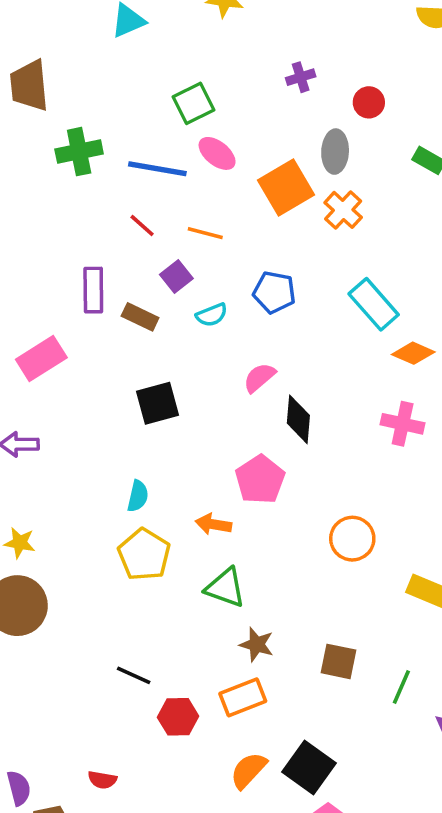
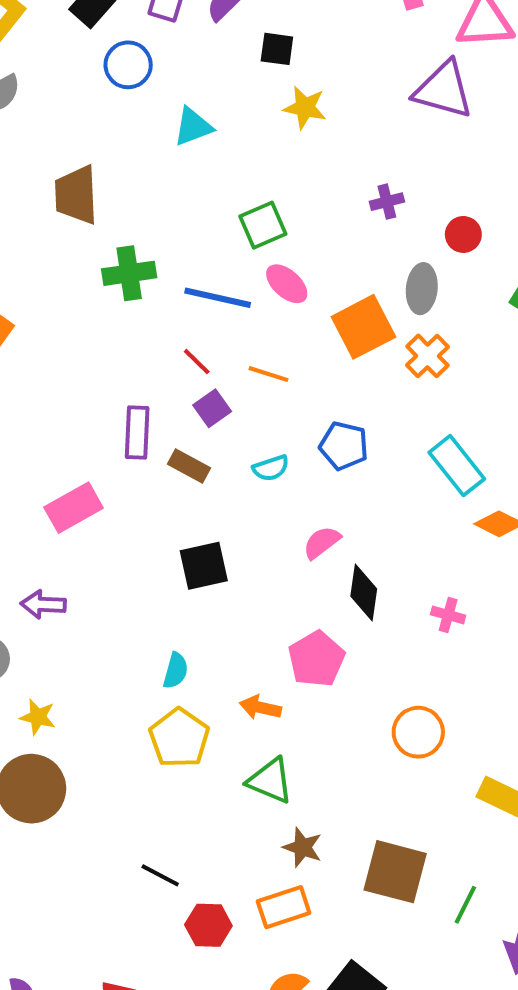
purple square: (176, 276) -> (212, 408), moved
pink cross: (403, 424) -> (448, 615), moved, size x0.7
brown square: (338, 661) -> (395, 872), size x1.5

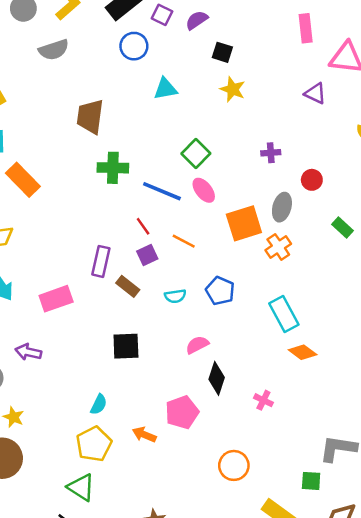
purple triangle: (443, 90) -> (315, 93), size x0.6
green square: (263, 225) -> (196, 154), turned -32
green triangle: (270, 781) -> (81, 487), moved

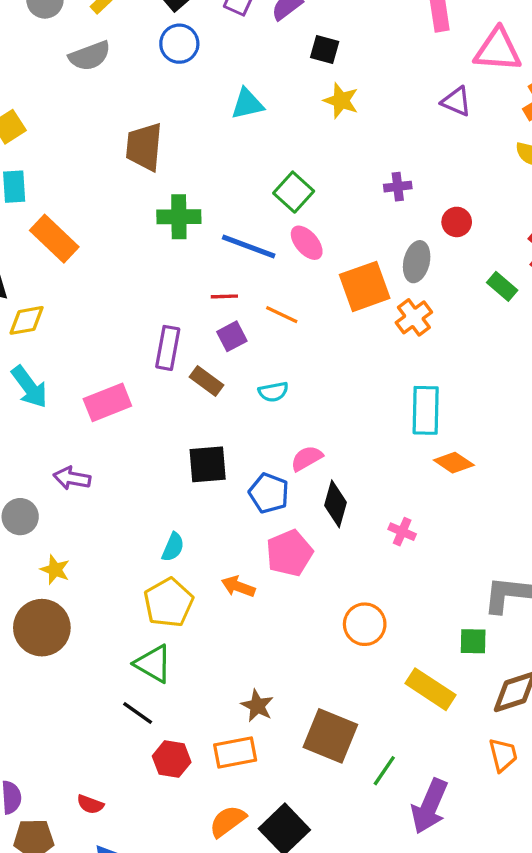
blue circle: (134, 46) -> (179, 44), moved
red line: (143, 226) -> (224, 296), turned -54
blue pentagon: (220, 291) -> (269, 493), moved
cyan rectangle: (284, 314) -> (426, 410), turned 32

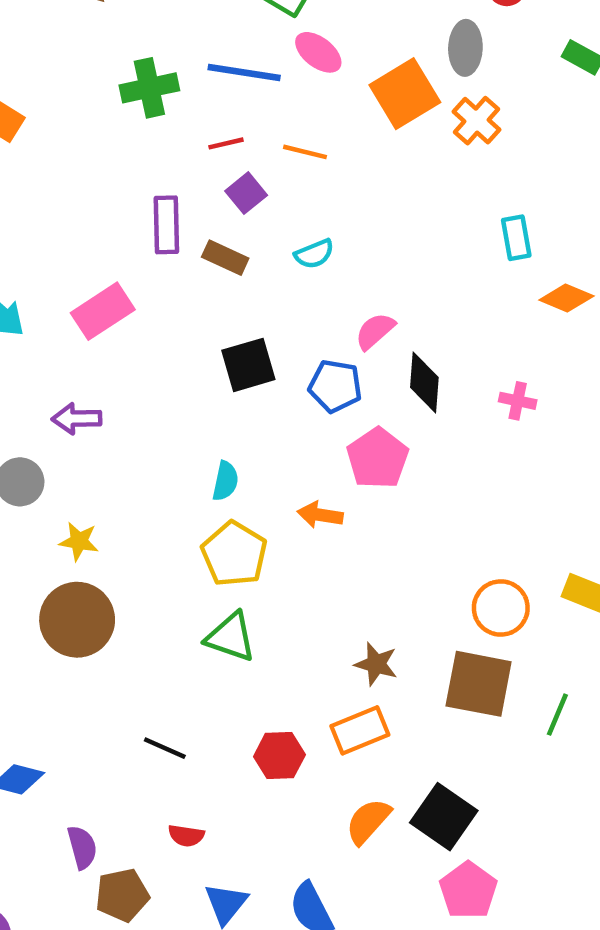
green cross: (179, 217) -> (149, 88), moved
cyan rectangle: (426, 410) -> (516, 238), size x0.7
orange circle: (365, 624) -> (501, 608), moved
black line: (138, 713) -> (165, 748), moved

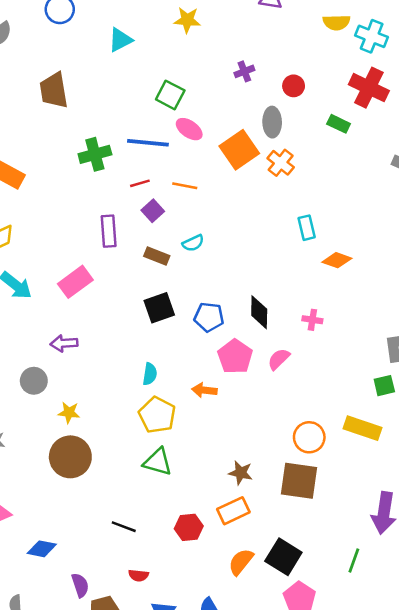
brown rectangle: (225, 258) -> (157, 256), moved
pink semicircle: (375, 331) -> (279, 359), moved
green line: (557, 715) -> (354, 561), moved

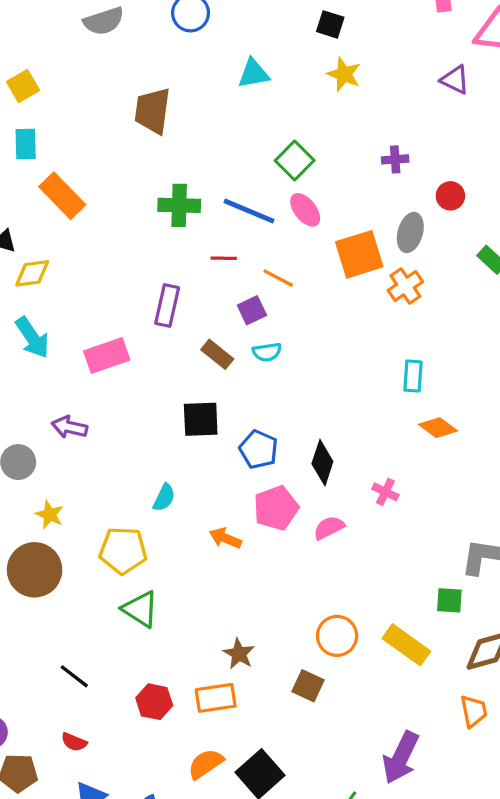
purple square: (153, 211) -> (252, 310), moved
yellow pentagon: (157, 415) -> (123, 550), moved, turned 30
brown square: (299, 481) -> (308, 686), size x0.6

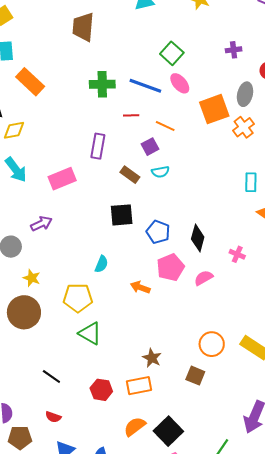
purple arrow: (70, 427) -> (41, 224), turned 145

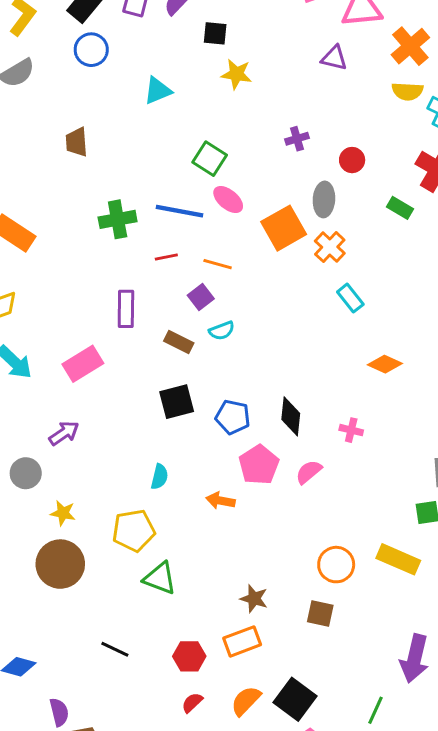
brown trapezoid: (83, 27) -> (77, 142), size x0.7
cyan rectangle: (251, 182) -> (350, 298), moved, turned -30
red semicircle: (53, 417) -> (192, 703), moved, turned 126

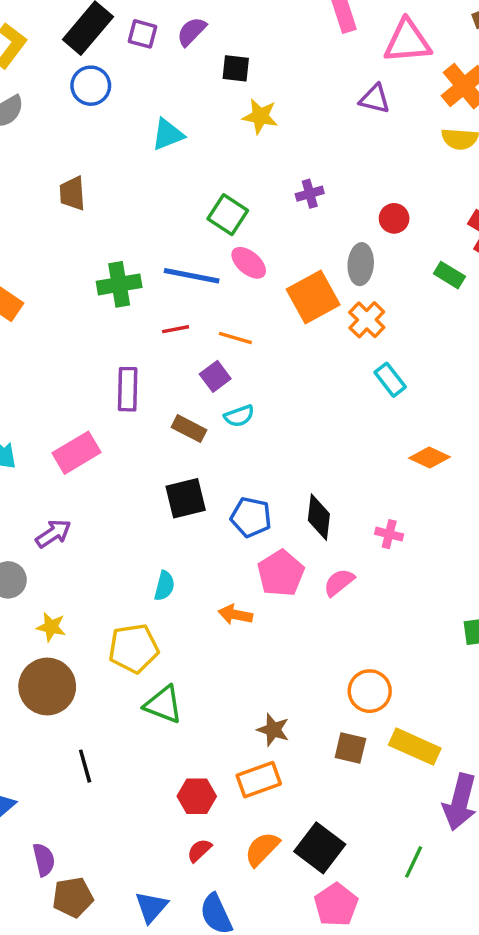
purple cross: (297, 139) -> (310, 194), moved
yellow rectangle: (398, 559) -> (415, 747), moved
black line: (115, 649) -> (85, 766), moved, turned 48

